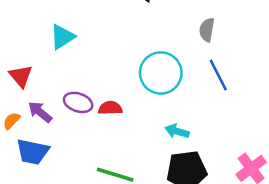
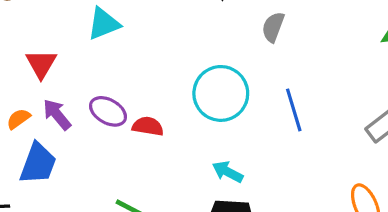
gray semicircle: (207, 30) -> (273, 27), moved
blue trapezoid: (33, 152) -> (38, 163), turned -92

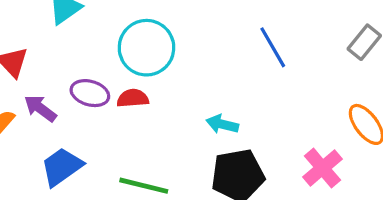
cyan circle: (221, 93) -> (146, 48), moved
blue trapezoid: (38, 163) -> (62, 167), moved, turned -132

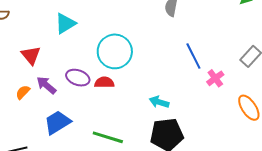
pink cross: (322, 168) -> (215, 78), moved, size x0.7

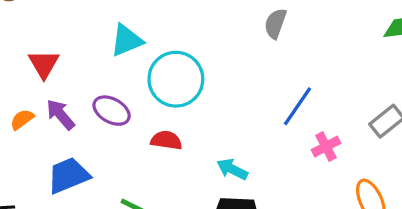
cyan triangle: (65, 23) -> (127, 40), moved
blue line: (193, 56) -> (297, 106), turned 52
red semicircle: (104, 82) -> (166, 140), moved

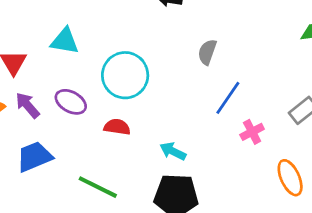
gray semicircle: (275, 24) -> (207, 52), moved
cyan triangle: (127, 40) -> (65, 41), moved, turned 32

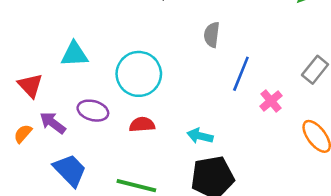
blue trapezoid: (34, 157) -> (70, 170), turned 81

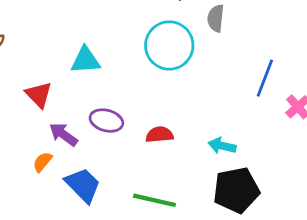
gray semicircle: (212, 35) -> (216, 18), moved
cyan circle: (139, 74) -> (169, 45), moved
orange semicircle: (23, 134) -> (42, 162), moved

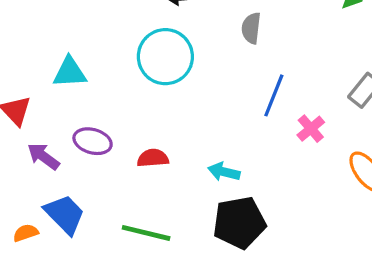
gray semicircle: (216, 18) -> (251, 28), moved
orange semicircle: (42, 162) -> (26, 233), moved, turned 30

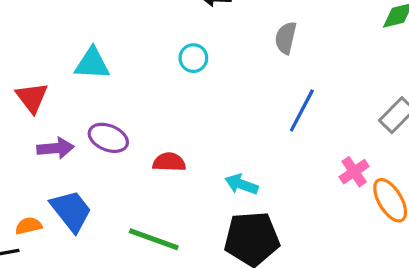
cyan circle: (165, 57) -> (193, 58), size x0.5
pink cross: (311, 129) -> (354, 172), moved
purple arrow: (43, 156) -> (55, 148), turned 132

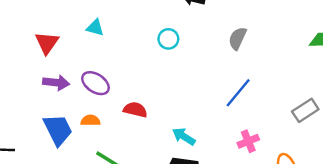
cyan triangle: (92, 64) -> (95, 28), size x0.7
pink cross: (354, 172) -> (248, 141), moved
orange semicircle: (28, 226) -> (90, 120), moved

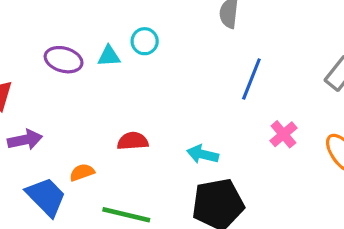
cyan triangle: (95, 28) -> (109, 56), moved
purple ellipse: (95, 83) -> (64, 60), moved

